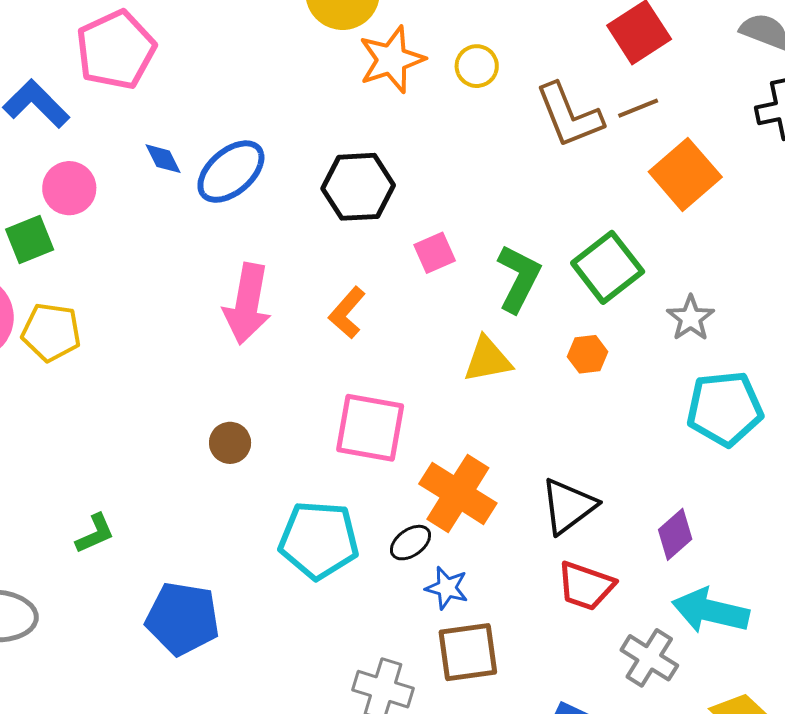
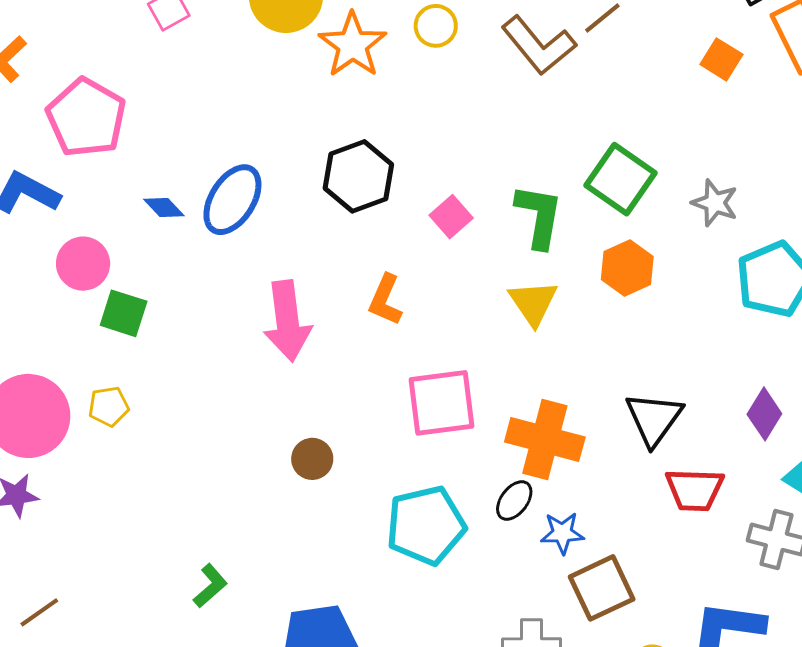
orange square: (685, 174) -> (721, 59), moved, size x0.6
green square: (30, 240) -> (124, 313), moved, turned -33
yellow pentagon: (51, 332) -> (109, 406), size x0.7
orange hexagon: (588, 354) -> (627, 268), size x1.4
yellow triangle: (487, 359) -> (533, 303), turned -36

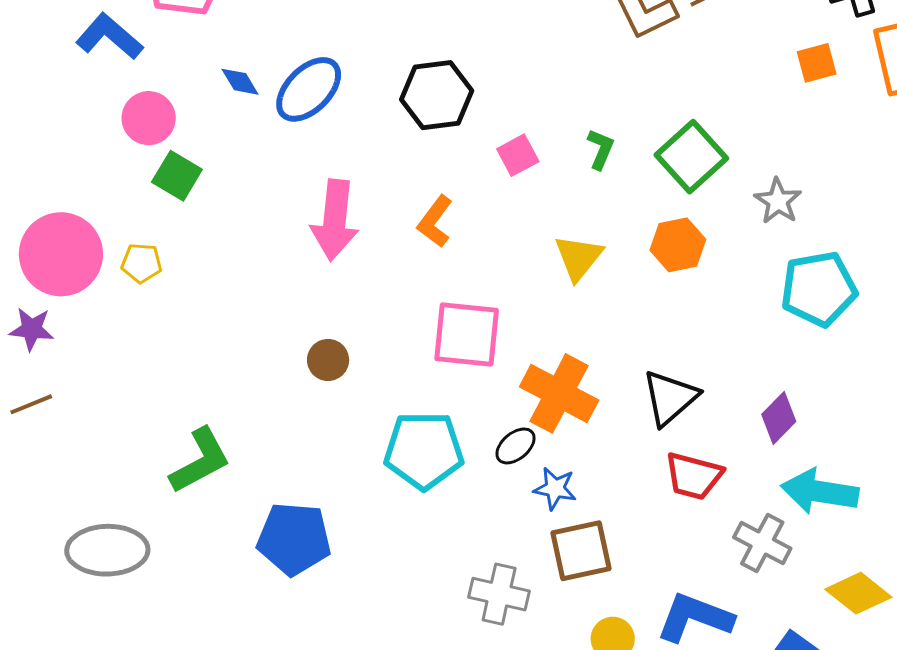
orange square: (721, 59) -> (817, 63), turned 30
green L-shape: (539, 216) -> (601, 149), moved, size x0.6
green L-shape: (210, 586) -> (200, 461), size x1.6
brown line: (39, 612) -> (31, 404), moved

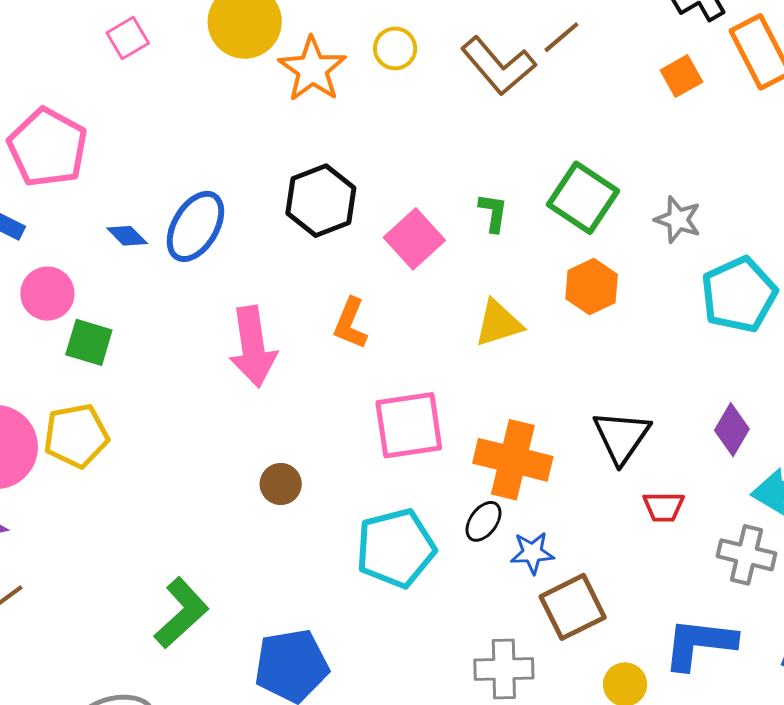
pink square: (518, 155) -> (414, 239), size x1.4
yellow triangle: (578, 258) -> (498, 323), turned 48
yellow pentagon: (141, 263) -> (76, 436), size x1.6
red trapezoid: (694, 476) -> (664, 507), size x0.7

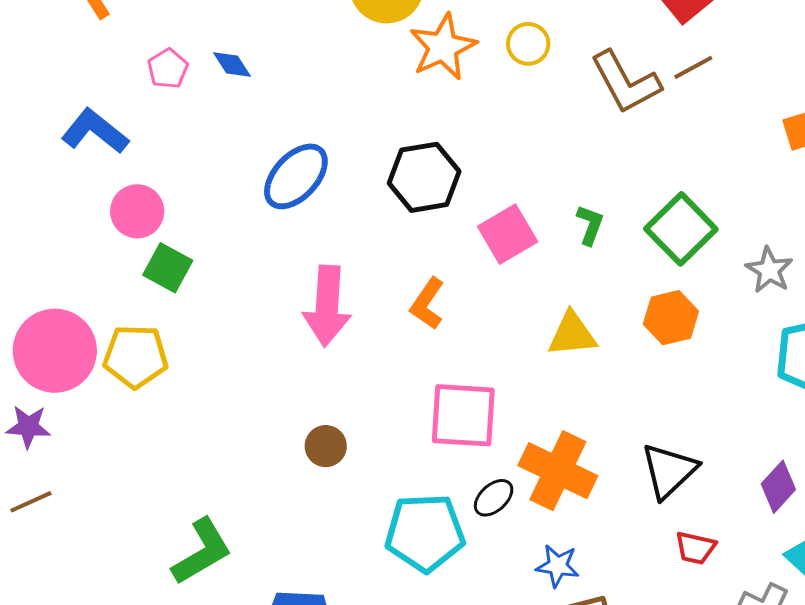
pink pentagon: (48, 148) -> (168, 69), size x0.5
blue diamond: (127, 236) -> (232, 64), moved
black ellipse: (484, 521) -> (494, 498), moved

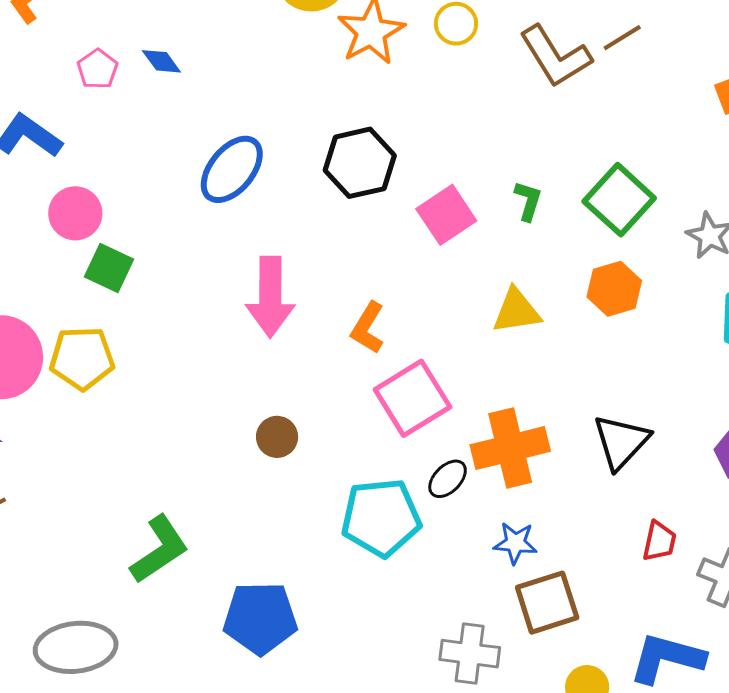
orange L-shape: (427, 304) -> (368, 328), moved
pink square: (463, 415) -> (413, 398), turned -32
orange cross: (558, 471) -> (510, 448), turned -36
red trapezoid: (696, 548) -> (659, 541), moved, turned -87

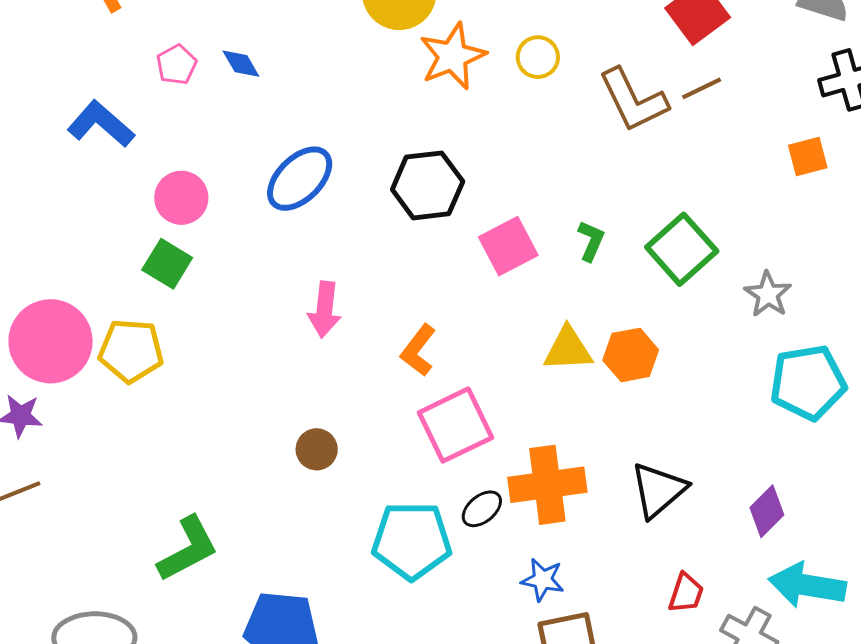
pink circle: (75, 213) -> (181, 198), moved
orange hexagon: (614, 289) -> (631, 355), moved
pink arrow: (270, 297) -> (325, 309), size x0.7

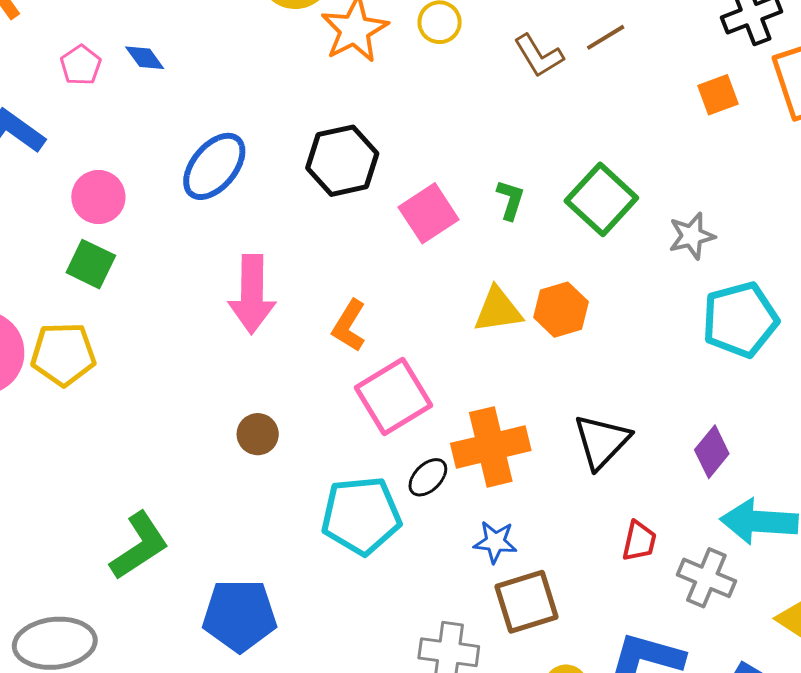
brown L-shape: (633, 100) -> (539, 56), size x0.7
gray star: (768, 294) -> (692, 236), turned 30
pink arrow: (325, 309) -> (252, 294), size x1.4

